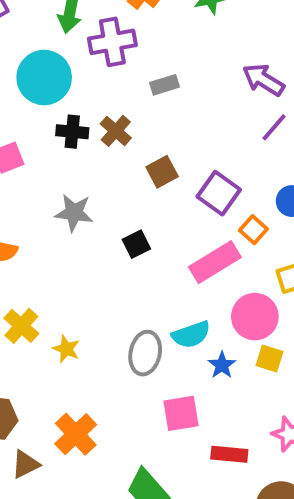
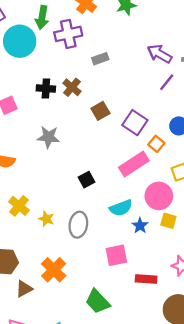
cyan circle: (44, 78) -> (20, 41), moved
black square: (136, 244) -> (86, 180), moved
gray ellipse: (145, 353) -> (78, 225), moved

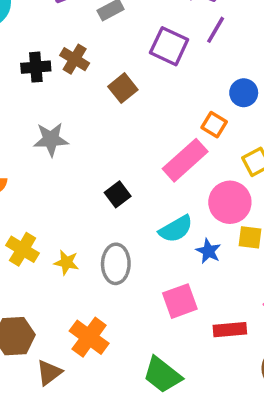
purple square: (135, 123) -> (169, 46), moved

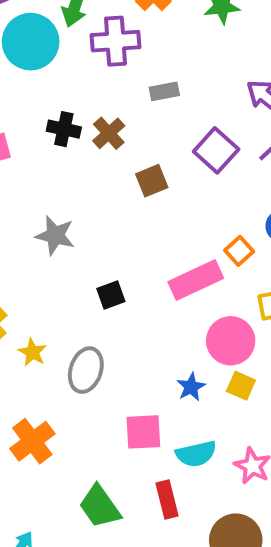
gray star: (51, 139) -> (55, 235), moved
cyan semicircle: (176, 229) -> (196, 454), moved
red rectangle: (230, 330) -> (167, 499), moved, turned 64

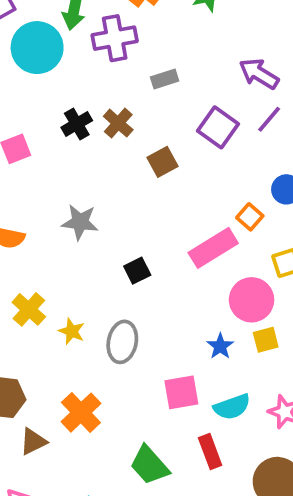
black cross: (64, 129) -> (77, 124), turned -36
yellow square: (241, 386) -> (266, 340), turned -32

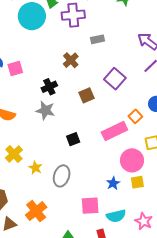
black cross: (77, 124) -> (49, 87), moved
purple square: (218, 127) -> (115, 79), moved
brown square: (163, 162) -> (87, 95), moved

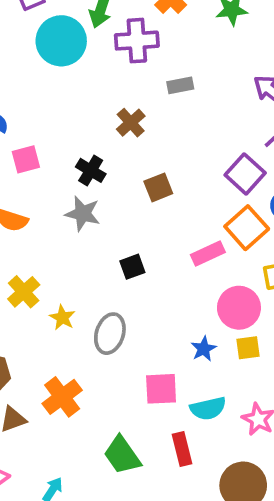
pink square: (15, 68) -> (26, 159), moved
purple square: (115, 79) -> (245, 174), moved
black cross: (49, 87) -> (91, 170), turned -35
orange square: (135, 116) -> (247, 228), size x1.6
pink rectangle: (114, 131) -> (208, 253), size x0.7

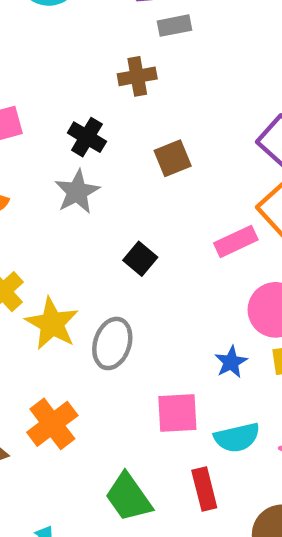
gray rectangle: (180, 85) -> (174, 26), moved
brown cross: (131, 123) -> (137, 76), turned 32
gray star: (83, 214) -> (77, 192), turned 30
black square: (132, 267) -> (140, 259), turned -30
yellow star: (62, 318) -> (52, 324), size x1.6

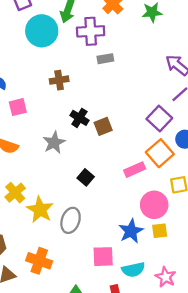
brown cross: (137, 76) -> (59, 80), moved
black cross: (87, 137) -> (79, 118), moved
blue star: (231, 362) -> (131, 231), size x1.5
orange cross: (52, 424) -> (39, 261), turned -35

